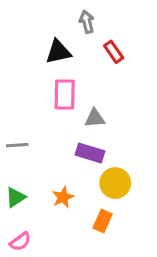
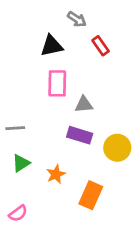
gray arrow: (87, 22) -> (77, 19), turned 138
yellow circle: (115, 183) -> (117, 148), moved
green triangle: (16, 197) -> (21, 163), moved
orange rectangle: (103, 221) -> (91, 195), size x1.4

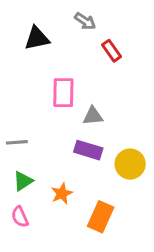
black triangle: (52, 46) -> (37, 38), moved
pink semicircle: (18, 213) -> (20, 217), moved, turned 102

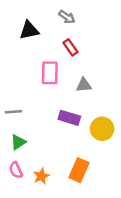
red rectangle: (111, 51) -> (70, 47), moved
gray triangle: (93, 116) -> (84, 85), moved
orange star: (62, 194) -> (41, 176), moved

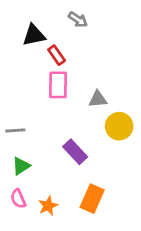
red rectangle: (70, 47) -> (57, 55), moved
purple rectangle: (69, 118) -> (75, 152), moved, turned 30
yellow circle: (102, 129) -> (119, 126), moved

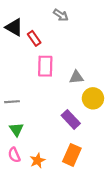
black triangle: (34, 35) -> (14, 27), moved, turned 42
red rectangle: (57, 55) -> (34, 38), moved
purple rectangle: (75, 152) -> (71, 119), moved
green triangle: (21, 166) -> (16, 129), turned -32

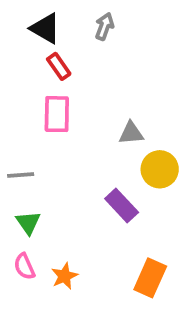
gray arrow: (61, 15) -> (104, 26), turned -104
black triangle: (14, 27) -> (45, 28), moved
pink rectangle: (45, 66) -> (57, 114), moved
orange rectangle: (72, 155) -> (150, 278), moved

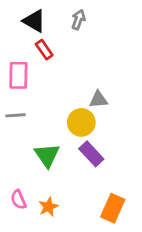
pink rectangle: (57, 114) -> (18, 75), moved
yellow circle: (160, 169) -> (81, 122), moved
gray line: (21, 175) -> (16, 115), moved
green triangle: (28, 223) -> (47, 155), moved, size x1.4

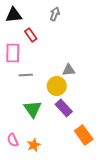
black triangle: (34, 21) -> (14, 15), moved, turned -36
gray line: (16, 115) -> (26, 75), moved
orange rectangle: (113, 208) -> (84, 135), moved, turned -60

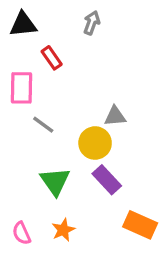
gray line: (26, 75) -> (43, 125), turned 40
orange rectangle: (84, 135) -> (140, 225), turned -30
orange star: (34, 145) -> (63, 230), moved

